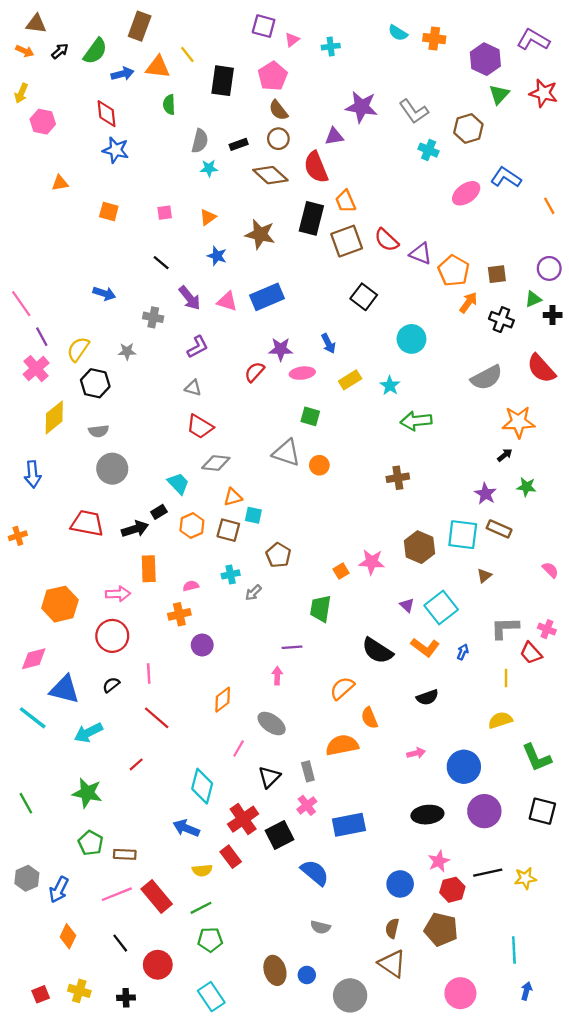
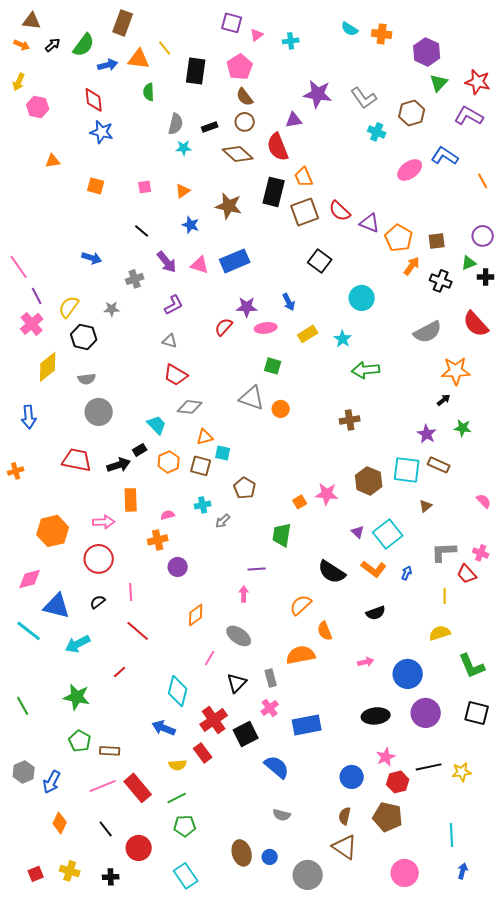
purple L-shape: (533, 40) -> (469, 116), moved
gray cross: (153, 317) -> (135, 279), turned -30

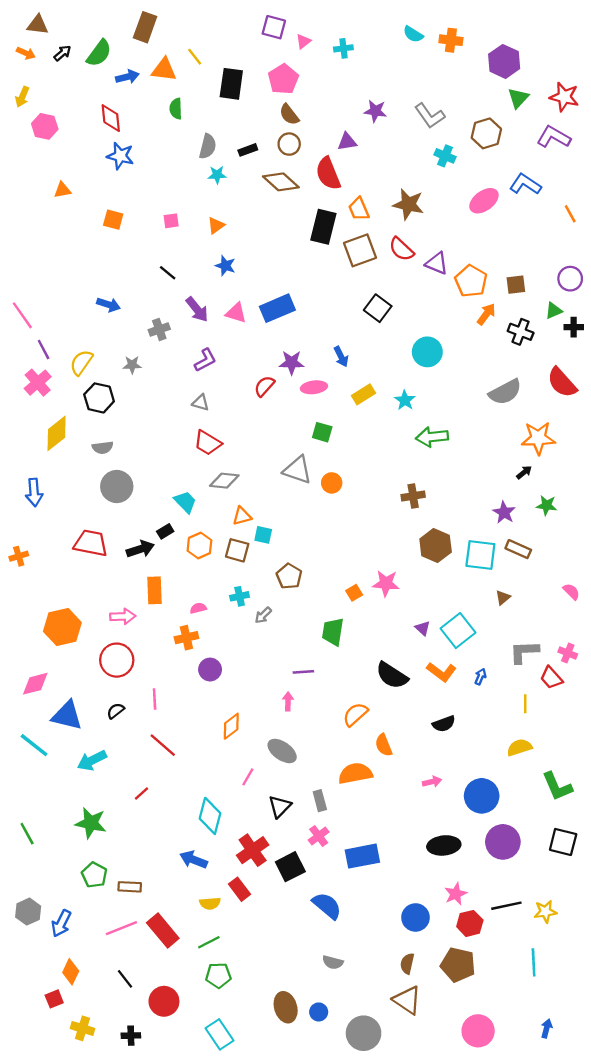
purple star: (318, 94) -> (375, 111), size x0.7
brown star: (229, 206) -> (408, 204), moved
brown hexagon: (369, 481) -> (436, 546), moved
cyan line: (452, 835) -> (534, 962), moved
red square: (36, 874) -> (54, 999), moved

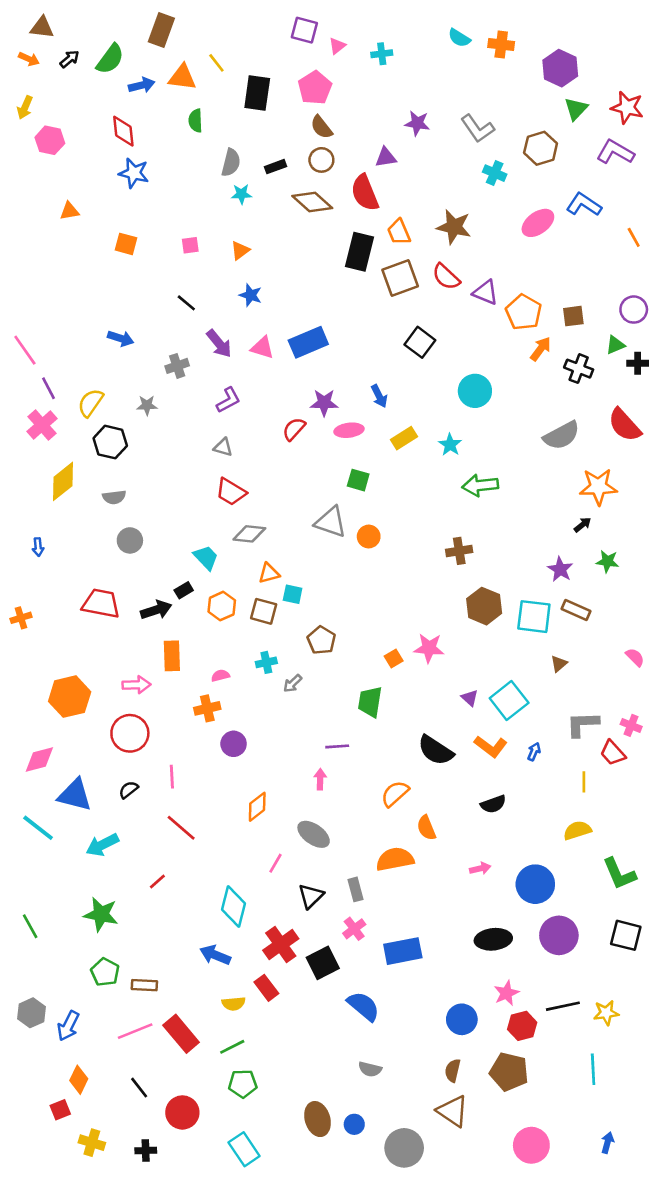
gray circle: (117, 486) -> (130, 540), size x0.7
blue arrow: (34, 492) -> (38, 547), size x0.6

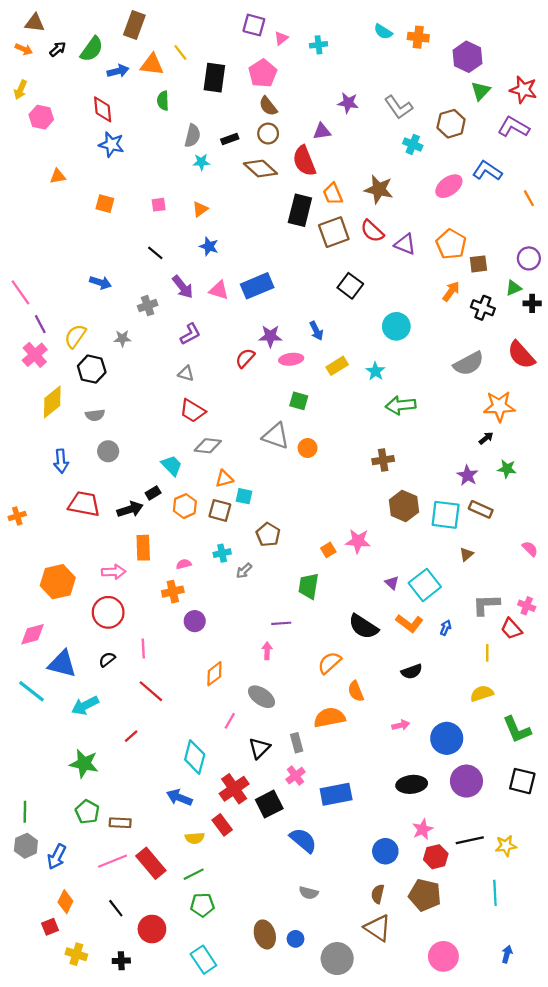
orange pentagon: (523, 312) -> (451, 244), moved
blue arrow: (38, 547) -> (61, 461), moved, size x1.5
green line: (30, 926) -> (25, 812), moved, turned 30

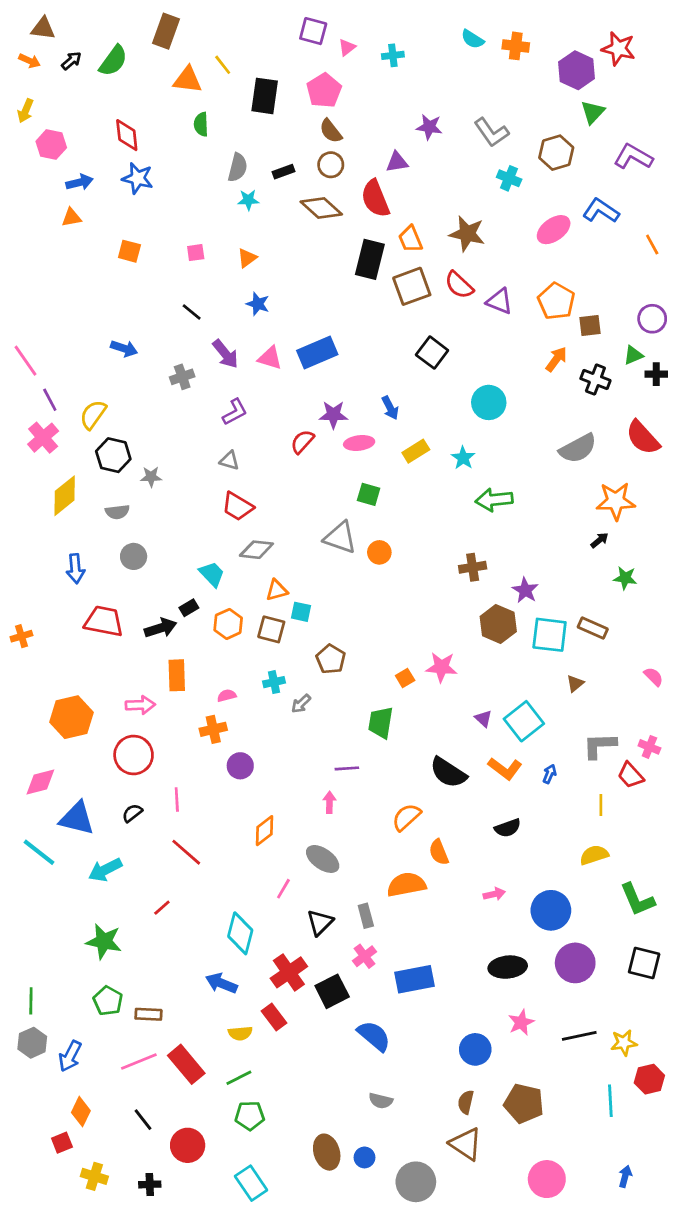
blue arrow: (118, 71) -> (80, 182), moved
red star: (523, 90) -> (618, 49), moved
gray star: (122, 338) -> (151, 477), moved
purple star: (468, 475) -> (525, 590), moved
red hexagon: (436, 857) -> (649, 1079), moved

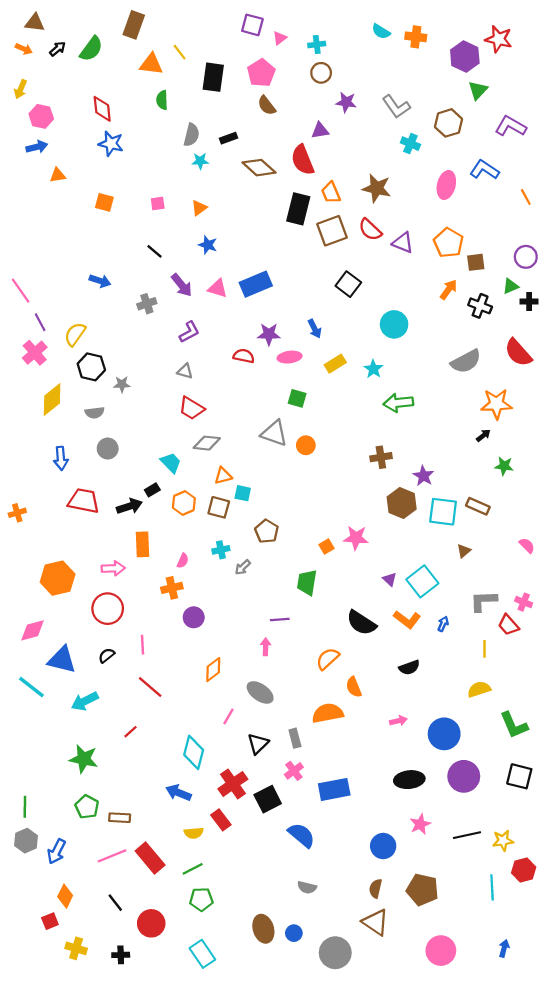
brown circle: (331, 165) -> (321, 73), moved
blue arrow: (80, 182) -> (37, 147), moved
pink ellipse: (554, 230) -> (446, 185), turned -40
red semicircle: (302, 442) -> (244, 356), turned 60
pink semicircle: (227, 696) -> (183, 561), turned 128

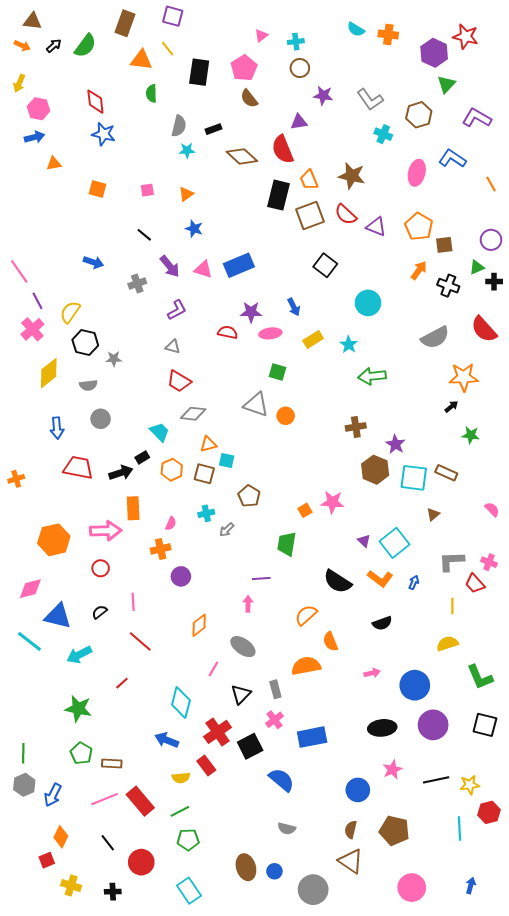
purple square: (252, 25) -> (173, 16), moved
pink arrow: (113, 568) -> (106, 531), size x1.4
red circle: (108, 609) -> (101, 568), size x0.6

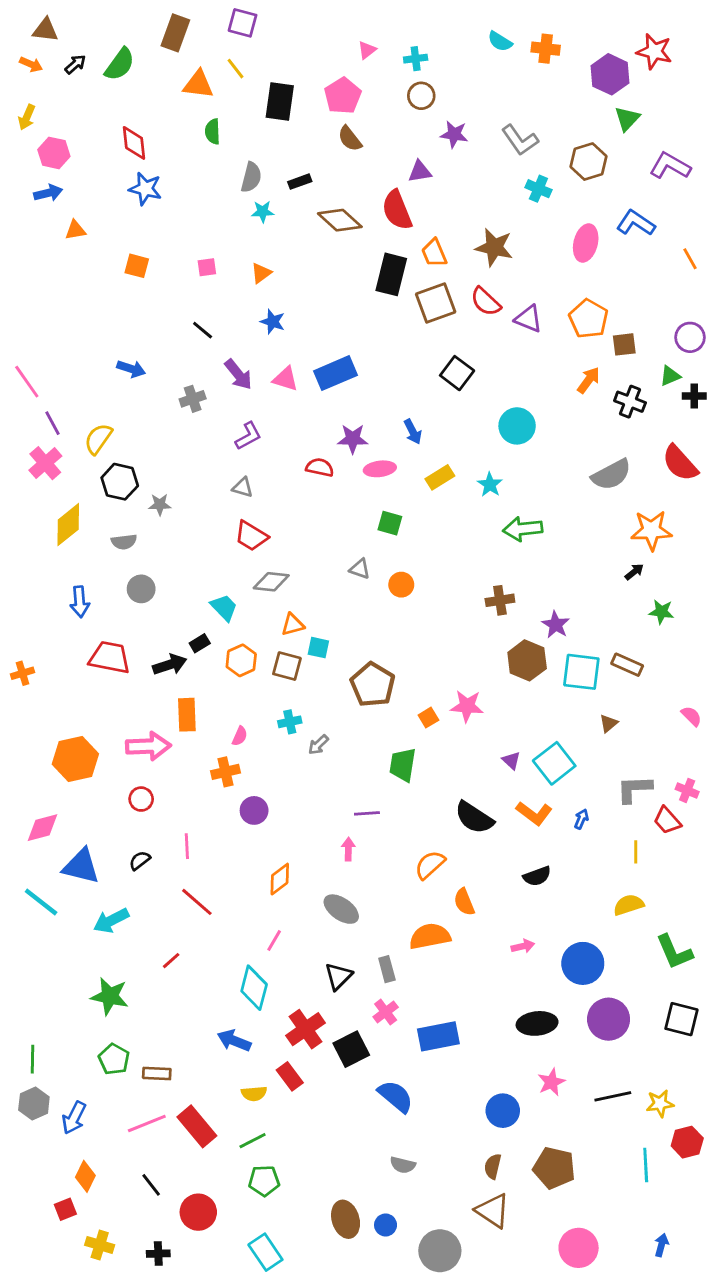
gray triangle: (256, 405) -> (360, 569), size x0.6
brown pentagon: (249, 496) -> (373, 685), moved, size x1.4
pink line: (213, 669) -> (274, 941), moved

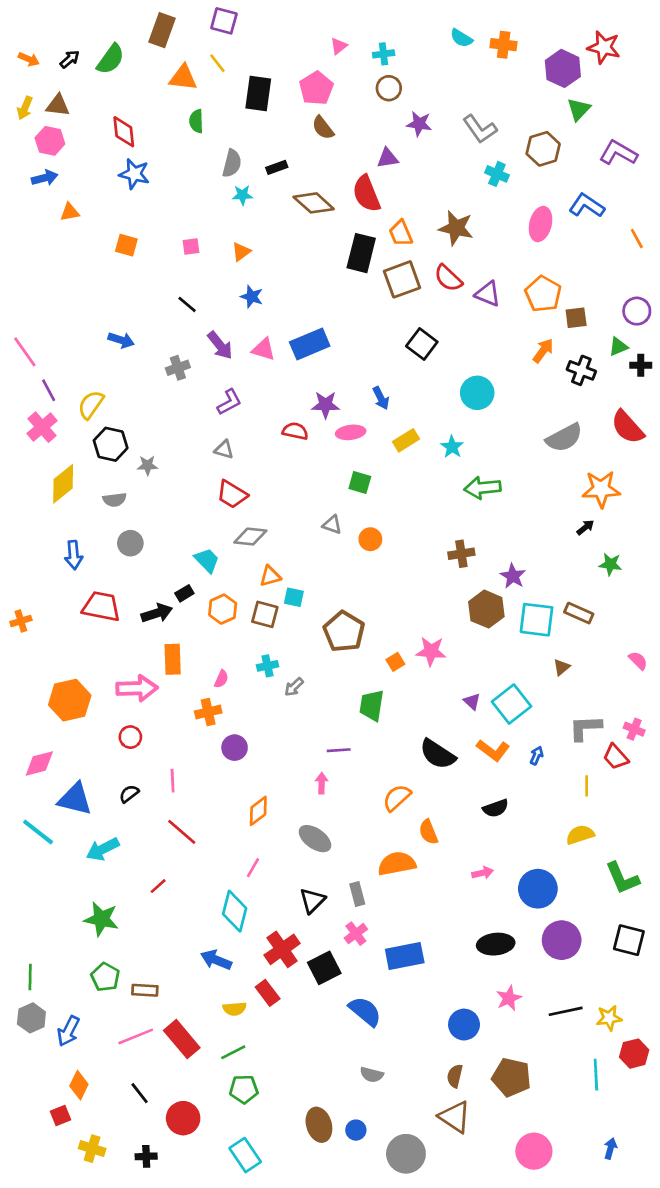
brown triangle: (45, 30) -> (58, 105), moved

